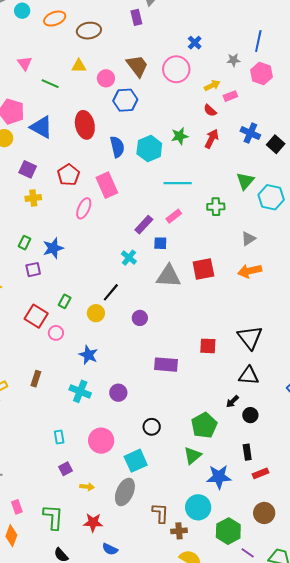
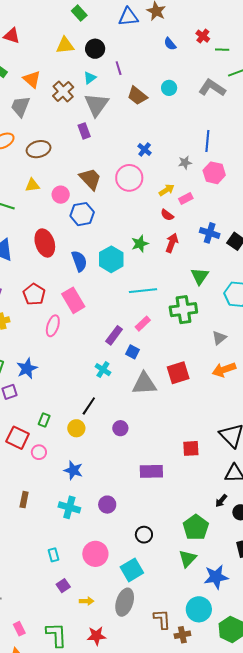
green triangle: (245, 181) -> (200, 276), moved
green cross: (216, 207) -> (183, 310), size x1.5
blue square: (160, 243) -> (133, 352), turned 32

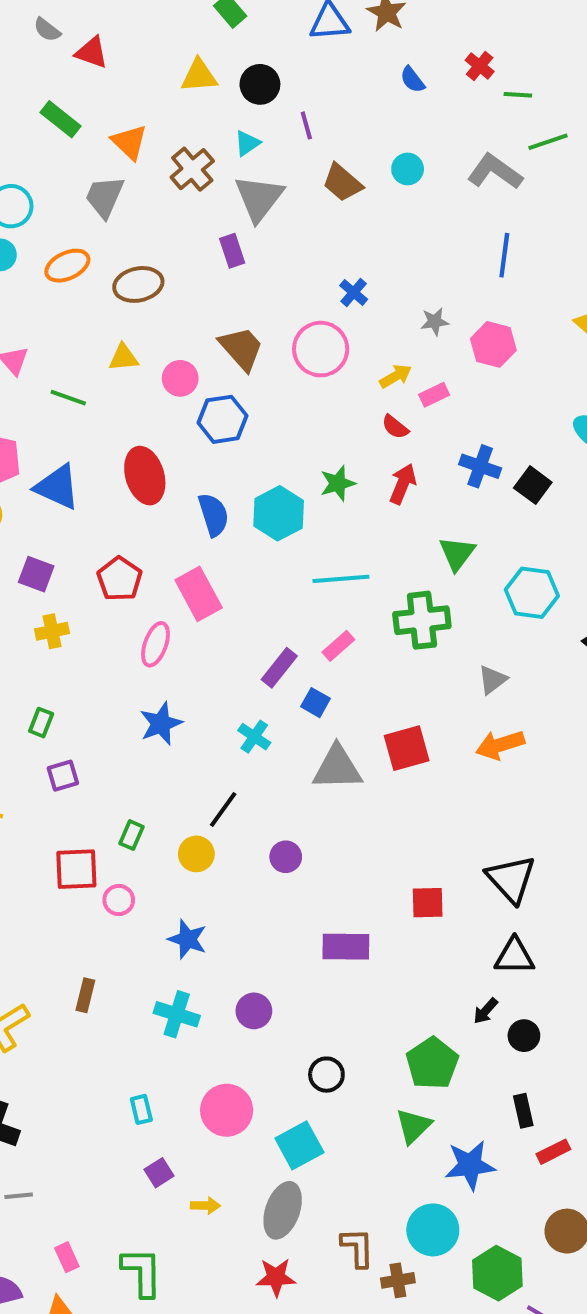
blue line: (207, 141) -> (504, 255), moved
blue star: (27, 368) -> (161, 724), moved
red square: (18, 438) -> (76, 869), turned -30
red star: (96, 636) -> (276, 1277), moved

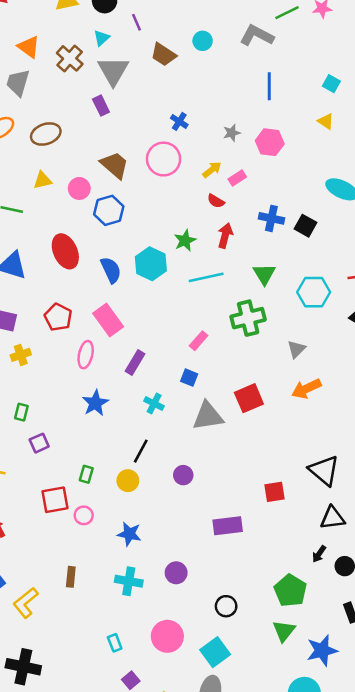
cyan line: (341, 579) -> (206, 277), moved
purple rectangle: (279, 668) -> (135, 363), moved

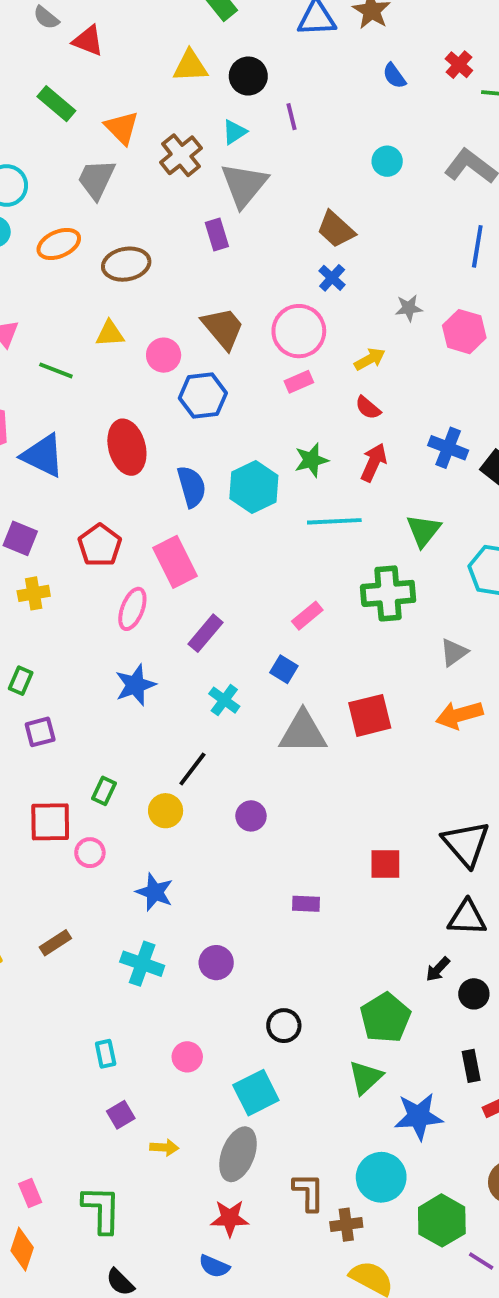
brown trapezoid: (163, 55) -> (336, 229), moved
pink rectangle: (237, 178) -> (299, 382), moved
purple rectangle: (228, 526) -> (306, 904), size x0.6
brown rectangle: (71, 577) -> (55, 943), turned 42
pink circle: (167, 636) -> (187, 1057), size x0.6

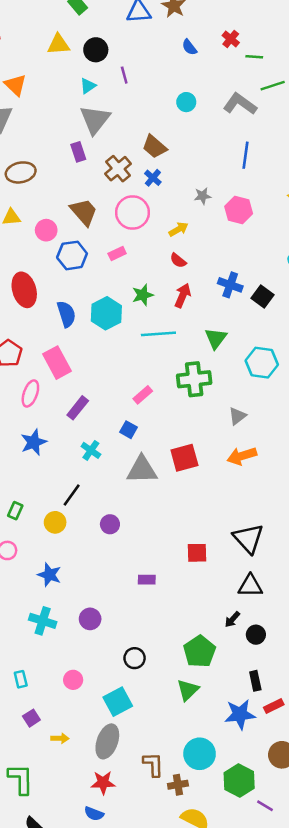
brown cross: (181, 155) -> (118, 169), moved
pink rectangle: (299, 382) -> (117, 253), moved
blue star: (419, 1116) -> (240, 714), moved

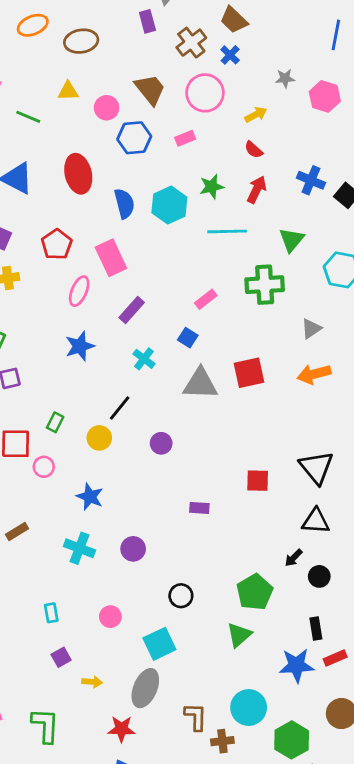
red star: (103, 783) -> (121, 729), moved

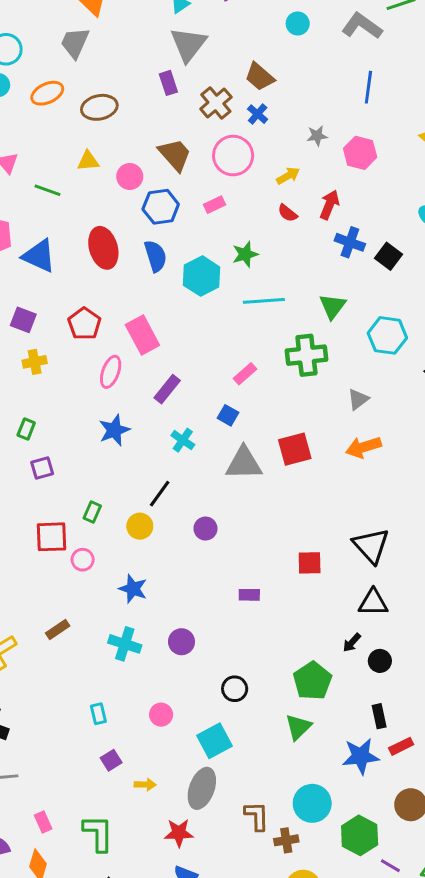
red arrow: (257, 190) -> (329, 205), moved
blue semicircle: (124, 204) -> (156, 256), moved

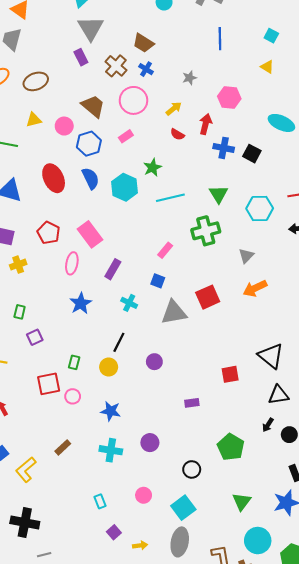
pink hexagon: (360, 153) -> (229, 98), moved
green pentagon: (312, 681) -> (231, 447), moved
green triangle: (298, 727) -> (242, 502), moved

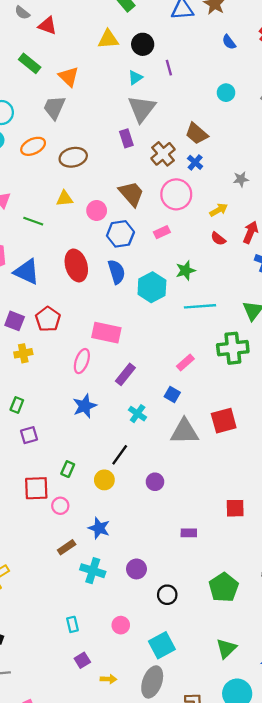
red pentagon: (49, 233) -> (48, 319), moved
pink rectangle: (90, 234) -> (106, 333), turned -50
brown rectangle: (63, 447) -> (67, 547), moved
black circle: (192, 469) -> (167, 595), moved

